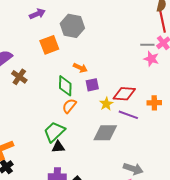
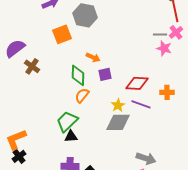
yellow star: (106, 104) -> (118, 105), moved

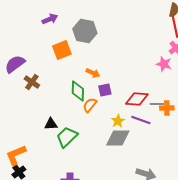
gray line: (160, 34) -> (157, 104), moved
orange semicircle: (82, 95) -> (90, 105), moved
black triangle: (71, 136) -> (51, 124), moved

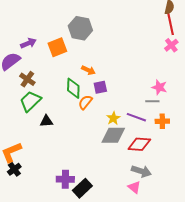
purple arrow: (50, 19) -> (28, 43), moved
pink star: (164, 64) -> (159, 87), moved
red diamond: (137, 99) -> (139, 144), moved
orange cross: (167, 108) -> (162, 121), moved
green trapezoid: (67, 137) -> (30, 101), moved

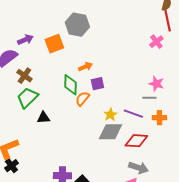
pink cross: (171, 45) -> (156, 42), moved
orange arrow: (88, 70) -> (85, 67), turned -48

